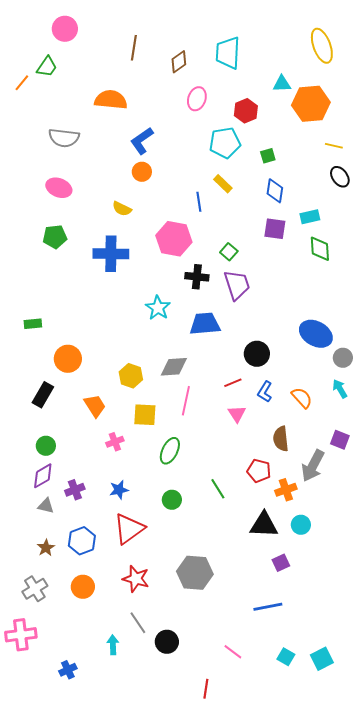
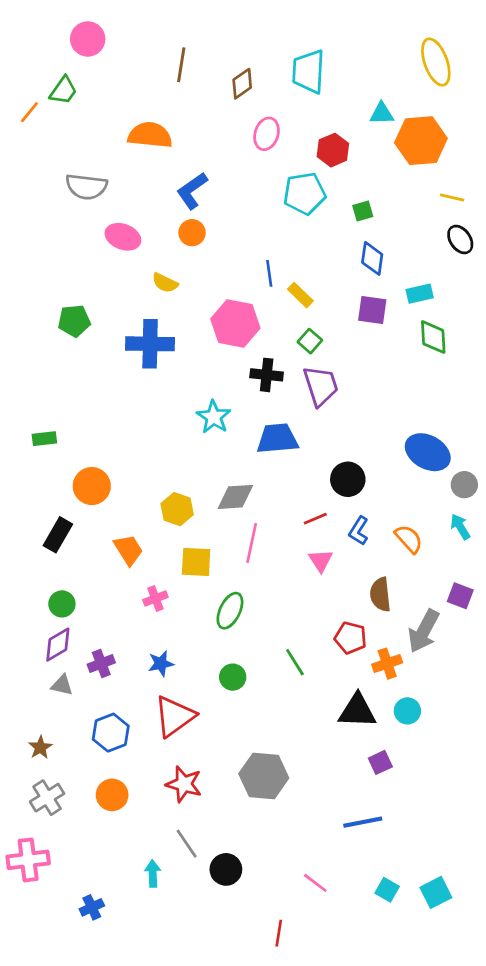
yellow rectangle: (223, 184) -> (300, 295), moved
pink ellipse: (59, 188) -> (123, 237), moved
brown star: (46, 548) -> (40, 748), moved

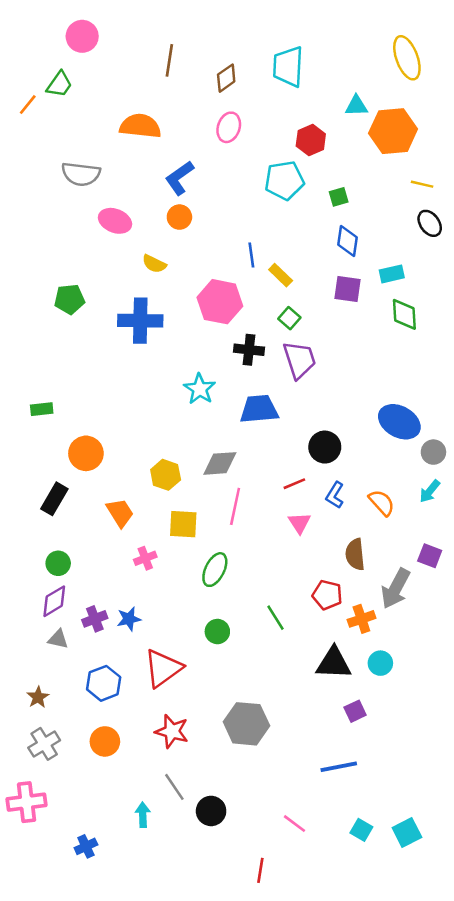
pink ellipse: (267, 134) -> (229, 127), moved
cyan arrow: (460, 527) -> (430, 491), turned -110
blue star: (161, 664) -> (129, 619), moved

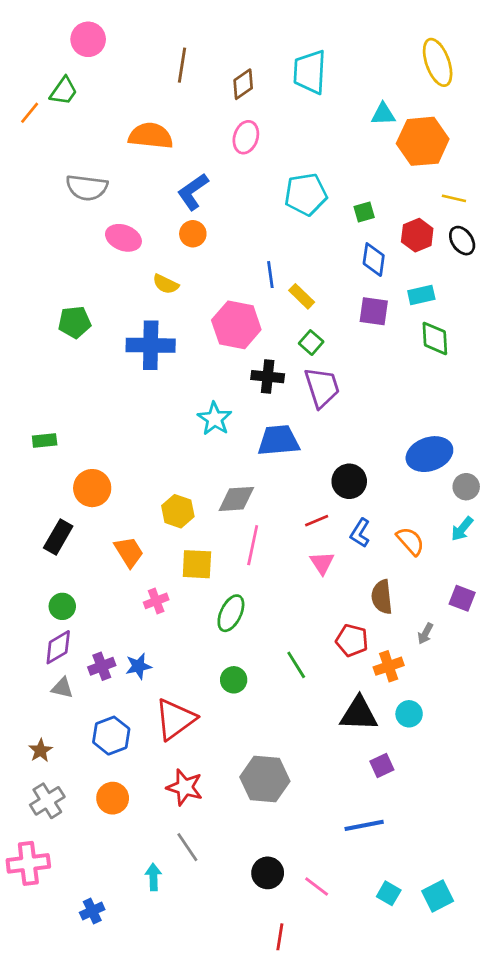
red hexagon: (311, 140) -> (417, 235), moved
blue ellipse: (399, 422) -> (429, 454), turned -48
gray arrow: (396, 589) -> (425, 634), size x0.5
black circle: (211, 811) -> (268, 873), moved

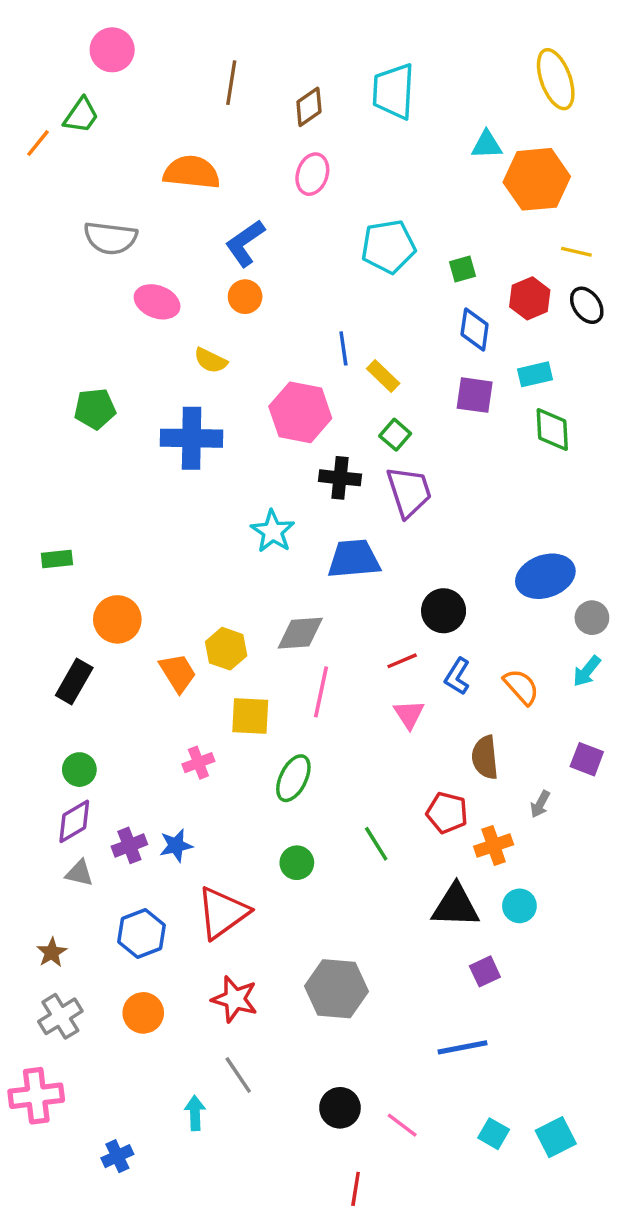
orange trapezoid: (129, 552) -> (178, 673), moved

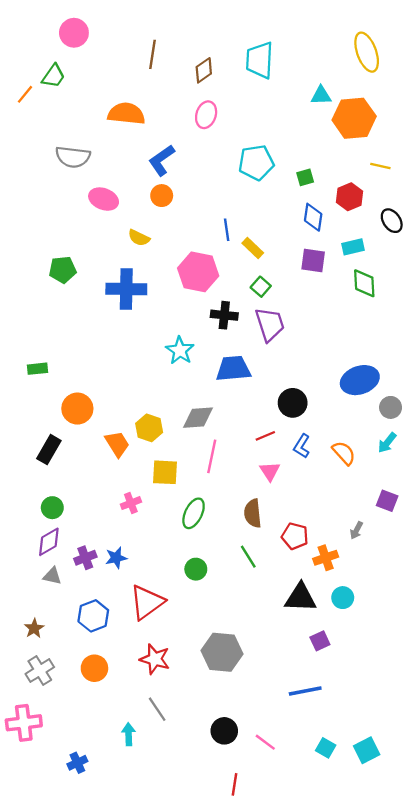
black ellipse: (587, 305) -> (392, 221), moved
brown semicircle: (485, 757) -> (253, 513), moved

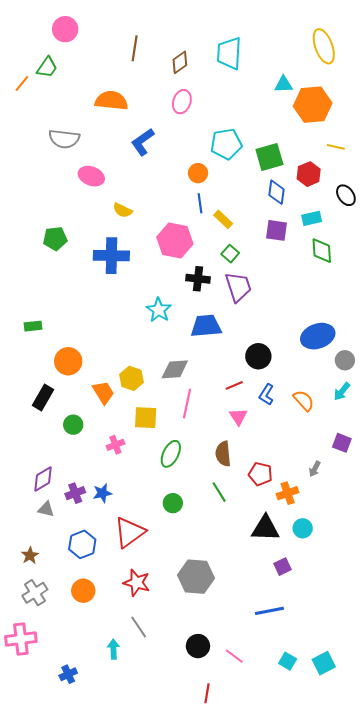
green square: (305, 177) -> (269, 157), size x1.8
orange circle: (162, 196) -> (198, 173), moved
green circle: (52, 508) -> (73, 425), moved

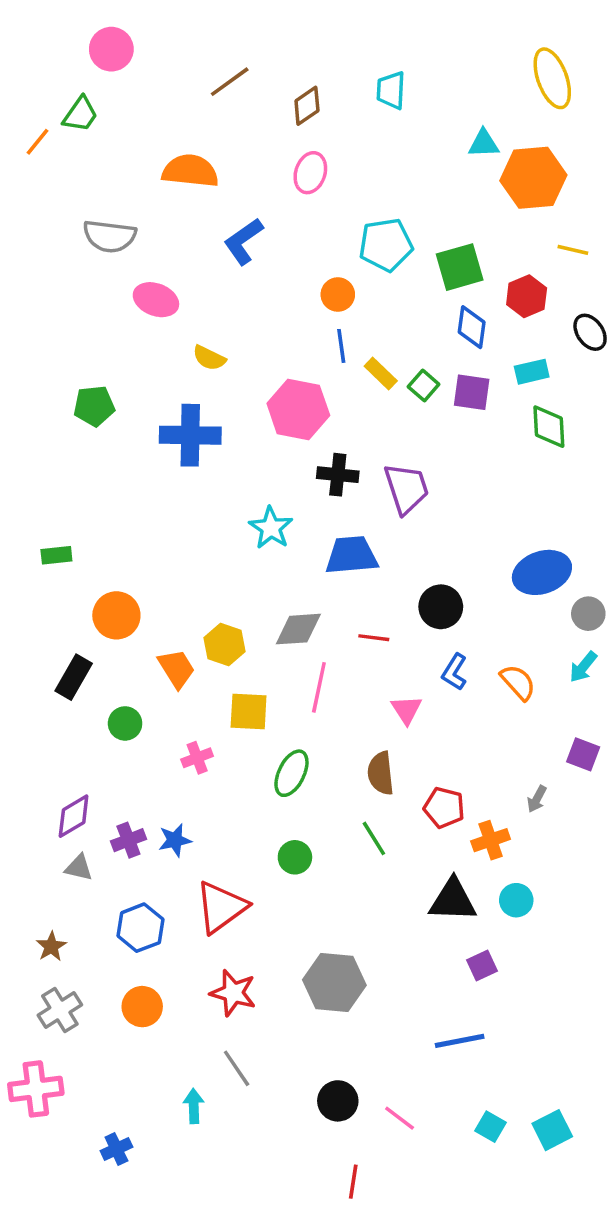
brown line: (135, 48) -> (230, 82), turned 45
cyan trapezoid: (229, 53) -> (391, 90), size x0.7
green square: (230, 254) -> (424, 385), moved
red line: (234, 385) -> (374, 638), moved, turned 30

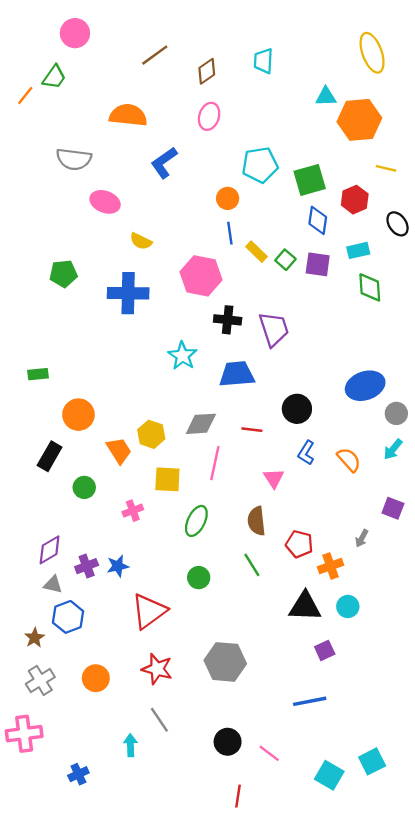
blue hexagon: (140, 928) -> (68, 617), moved
cyan square: (491, 1127) -> (329, 775), moved, size x1.4

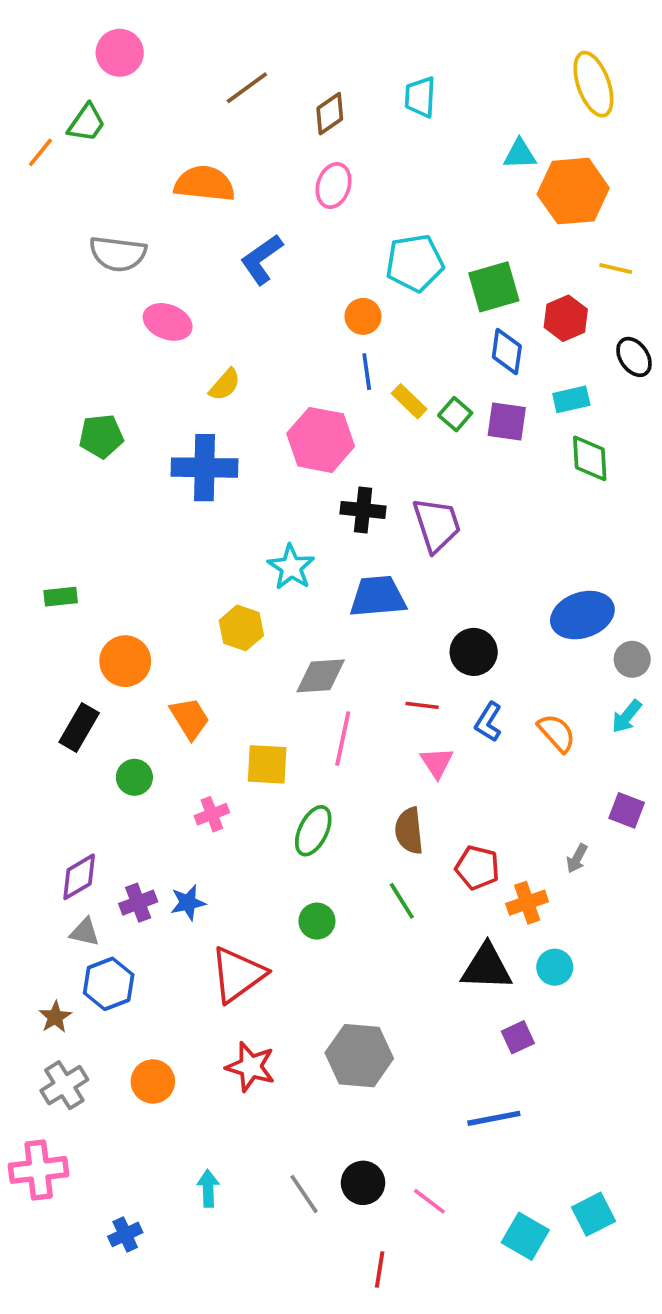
yellow semicircle: (141, 241) -> (225, 385), turned -75
red line: (252, 430) -> (422, 705), moved
yellow hexagon: (151, 434) -> (241, 628), moved
gray line: (159, 720) -> (304, 1194), moved

